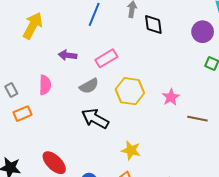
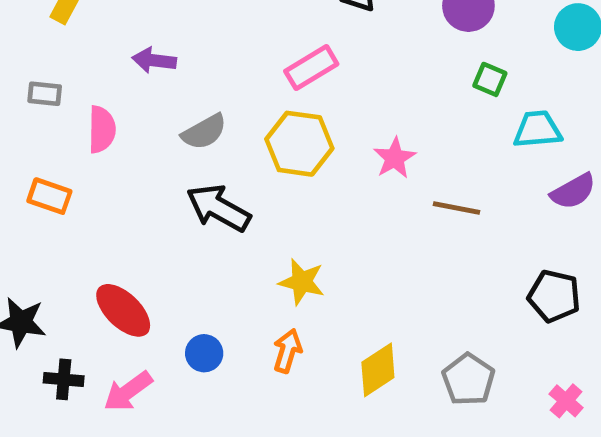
pink rectangle: (106, 58) -> (311, 68), moved
gray rectangle: (11, 90) -> (45, 94), moved, turned -56
orange rectangle: (23, 114) -> (49, 196), turned 42

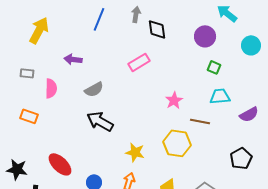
cyan trapezoid: (537, 129) -> (220, 96), moved
yellow hexagon: (299, 144) -> (177, 143), moved
black pentagon: (554, 296) -> (241, 158), turned 30

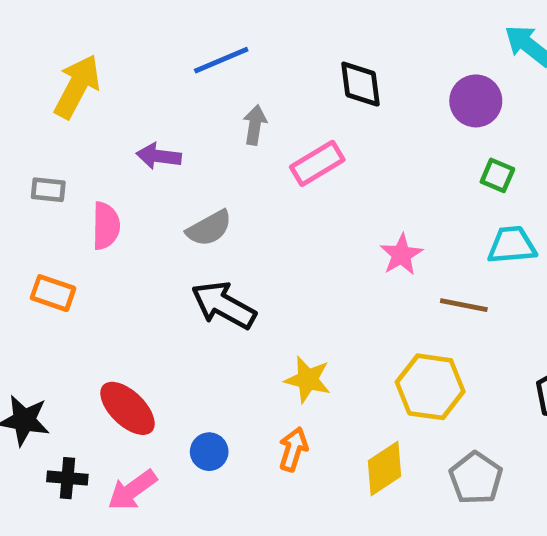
gray arrow: (136, 14) -> (255, 125), moved
blue line: (99, 19) -> (221, 60), turned 45
yellow hexagon: (177, 143) -> (430, 387), moved

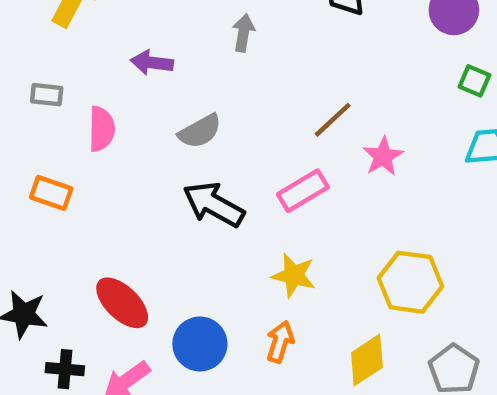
pink rectangle: (317, 163) -> (303, 191), moved
brown line: (464, 305) -> (333, 120), moved, turned -54
blue circle: (209, 452) -> (200, 344), size x1.5

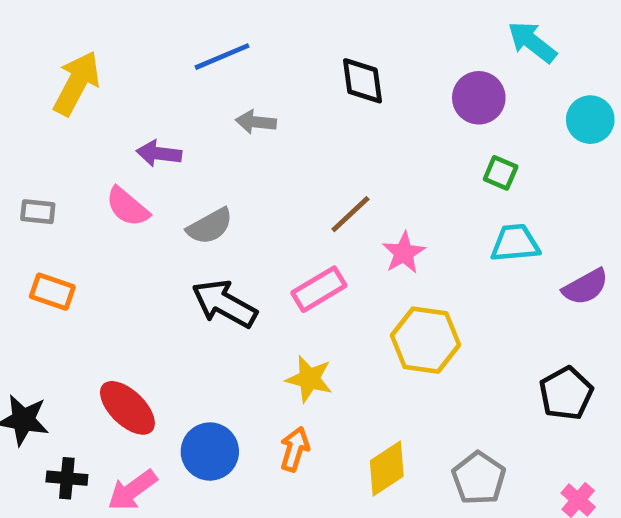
gray arrow: (243, 33) -> (256, 122), turned -93
gray rectangle: (47, 95) -> (38, 212), moved
pink semicircle: (102, 129) -> (127, 207), moved, turned 129
yellow hexagon: (410, 282) -> (425, 340), moved

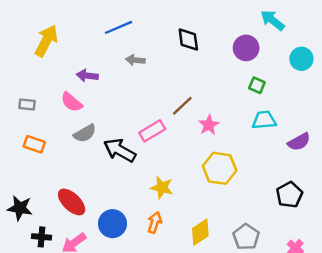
gray semicircle: (210, 226) -> (85, 133), moved
pink rectangle: (319, 289) -> (152, 131), moved

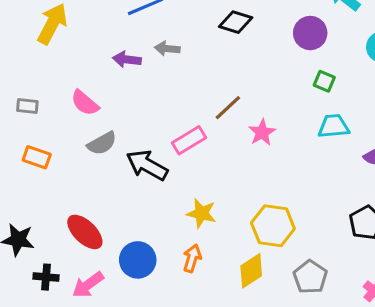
black diamond: (188, 40) -> (236, 22), turned -65
purple arrow: (87, 76) -> (127, 59), moved
yellow hexagon: (220, 168) -> (273, 226), moved

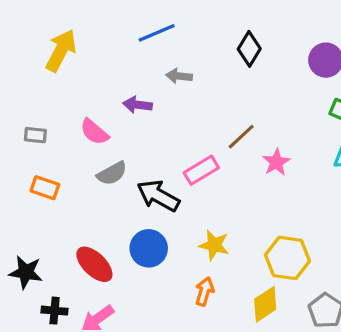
black diamond: (236, 22) -> (249, 49), turned -76
purple arrow: (127, 59) -> (138, 105), moved
blue circle: (138, 260) -> (149, 248), moved

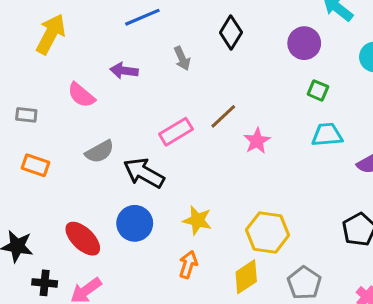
gray arrow: (179, 76) -> (182, 58), moved, turned -120
purple arrow: (138, 105) -> (124, 71), moved
pink semicircle: (94, 132) -> (81, 95), moved
pink rectangle: (201, 170) -> (176, 132), moved

